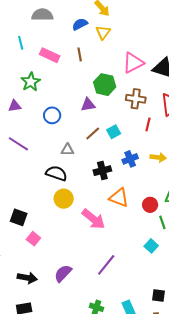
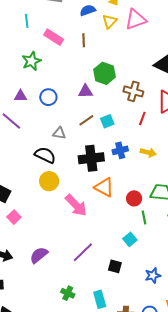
pink triangle: (133, 63) -> (136, 19), moved
purple triangle: (15, 106) -> (20, 96), moved
black cross: (102, 171) -> (91, 158), size x1.4
black square: (158, 295) -> (115, 266), moved

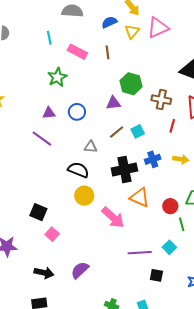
purple line: (83, 252) -> (140, 253), moved, turned 45

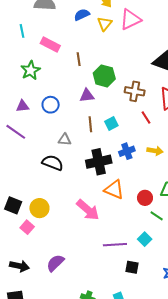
brown line: (108, 52) -> (79, 59), moved
red line: (172, 126) -> (146, 117), turned -48
brown line: (117, 132) -> (90, 124), turned -56
yellow circle: (84, 196) -> (39, 208), moved
green line: (182, 224) -> (157, 216), turned -40

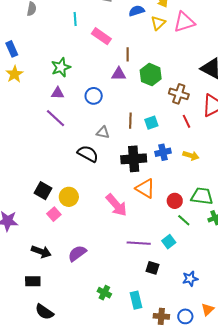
green star: (30, 70) -> (61, 67), moved
purple triangle: (87, 96) -> (119, 74), moved
purple triangle: (23, 106) -> (58, 93), moved

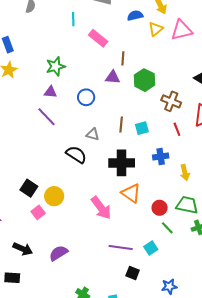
blue cross: (163, 152) -> (161, 157), moved
yellow arrow: (191, 156) -> (185, 172), moved, turned 56

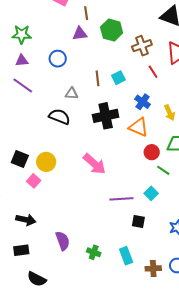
green star: (56, 66) -> (22, 34), turned 30
brown cross: (171, 101) -> (142, 46), turned -30
blue cross: (161, 157) -> (143, 102), turned -35
orange triangle: (131, 193) -> (139, 127), moved
purple semicircle: (58, 253) -> (63, 241), moved, turned 114

